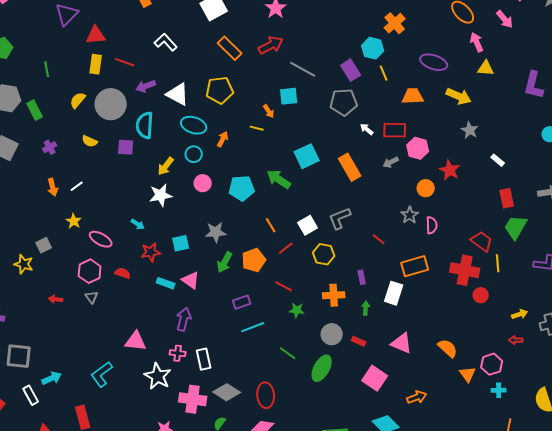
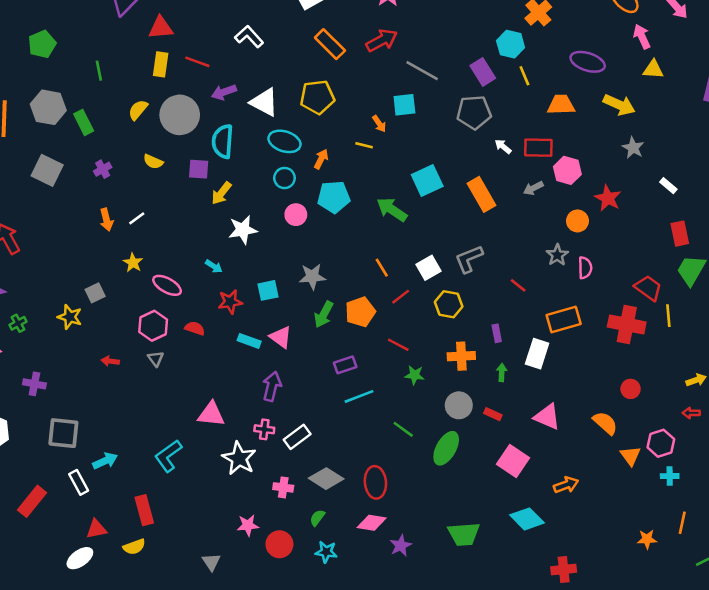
yellow arrow: (166, 166) -> (221, 193), moved
cyan pentagon: (242, 188) -> (334, 197), moved
red circle: (481, 295) -> (631, 389), moved
white rectangle: (204, 359) -> (297, 437), turned 65
pink cross: (193, 399) -> (283, 487), size x0.6

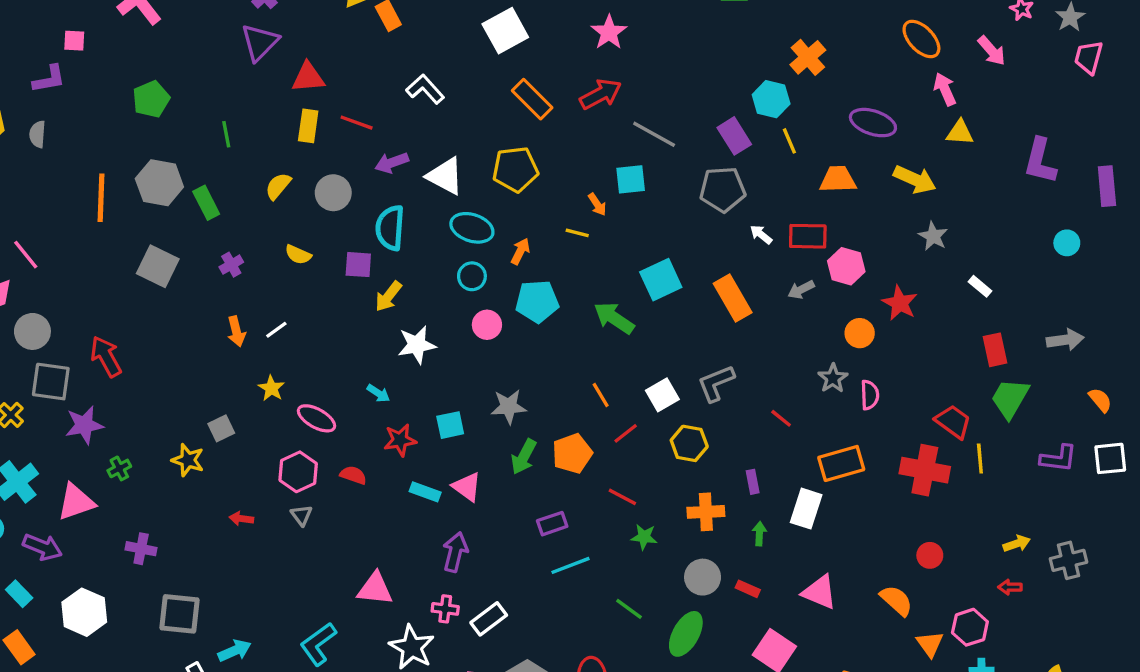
gray circle: (180, 115) -> (333, 193), size x0.7

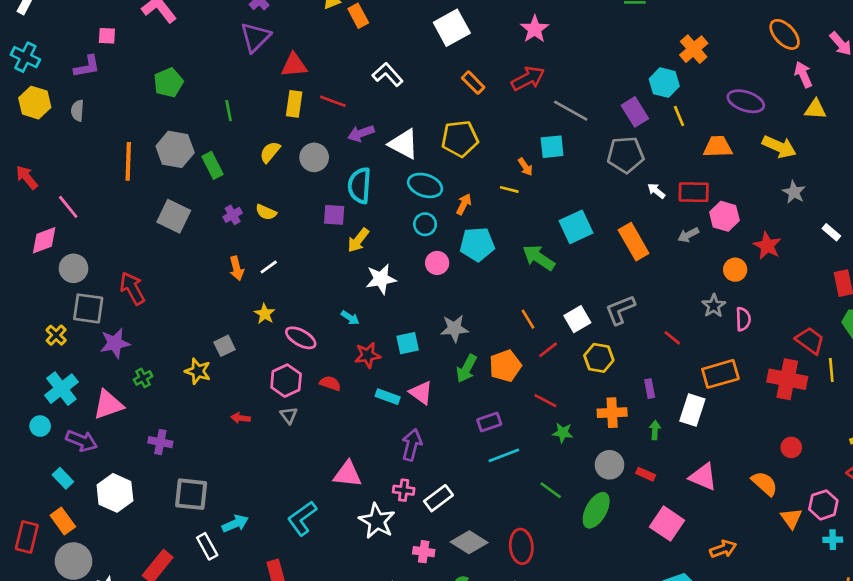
orange rectangle: (532, 99) -> (473, 83), size x0.7
yellow semicircle: (298, 255) -> (266, 212), moved

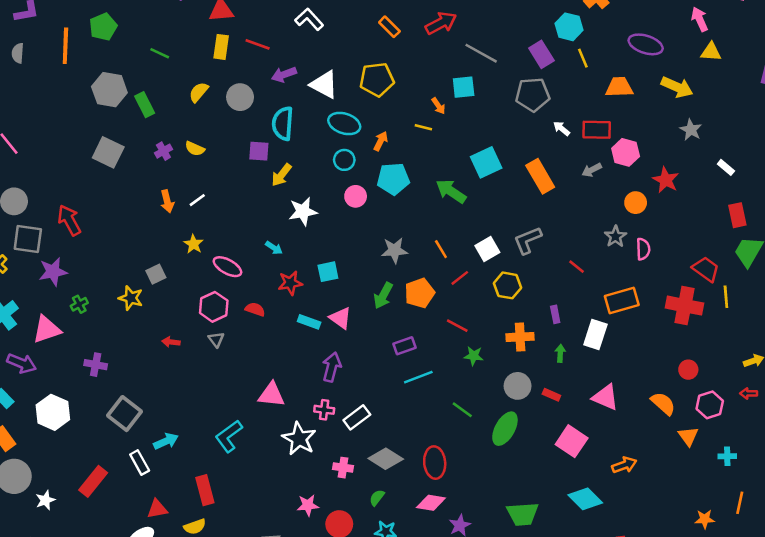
green line: (229, 111) -> (160, 53), turned -54
orange line: (128, 161) -> (65, 46), moved
gray star: (454, 328) -> (394, 250), moved
gray square: (191, 494) -> (125, 414), turned 32
pink hexagon: (823, 505) -> (710, 405), moved

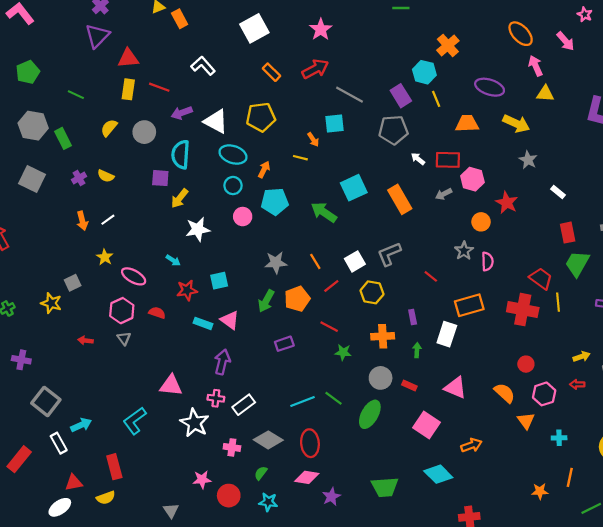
cyan line: (418, 377) -> (302, 401), moved

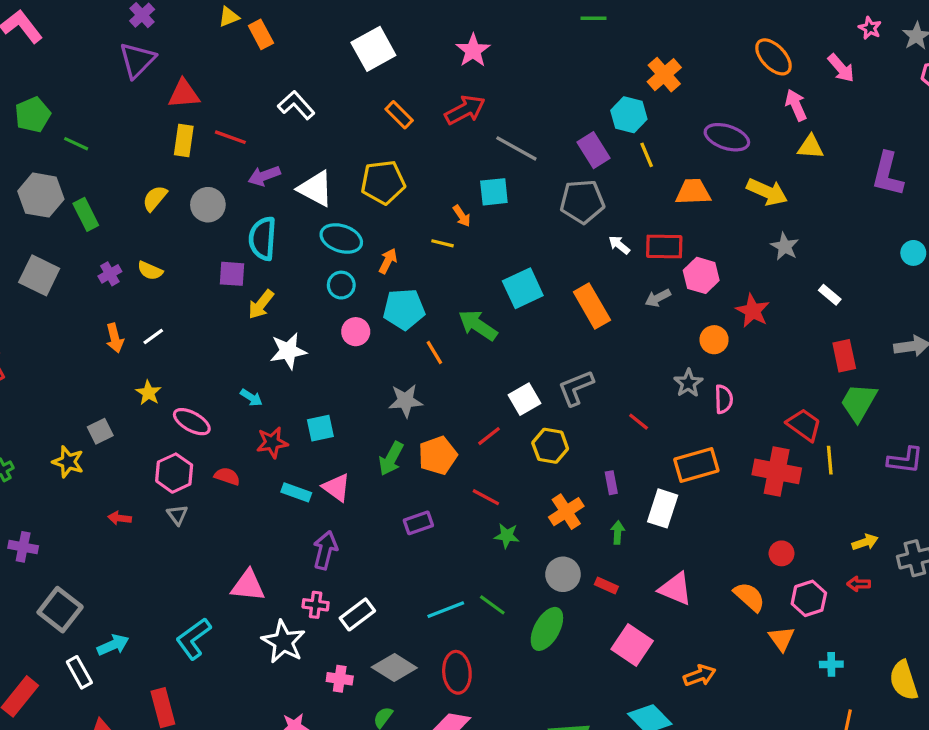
green line: (76, 95) -> (76, 144), moved
orange line: (315, 261) -> (434, 353), moved
orange cross: (383, 336) -> (566, 512), turned -30

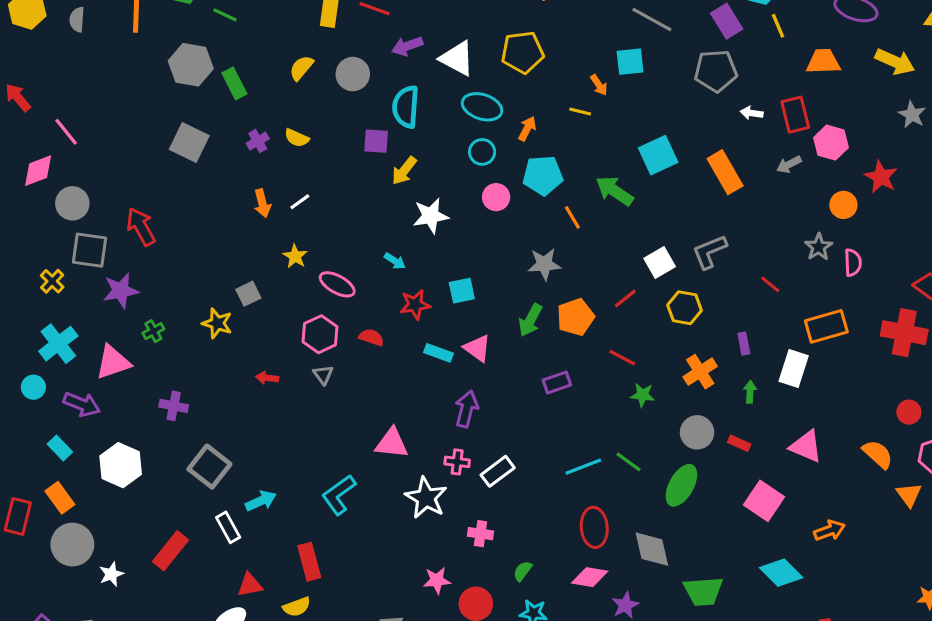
white arrow: (619, 245) -> (752, 113), turned -30
red rectangle: (664, 246) -> (795, 115), turned 75
gray diamond: (394, 667) -> (652, 549), moved, turned 45

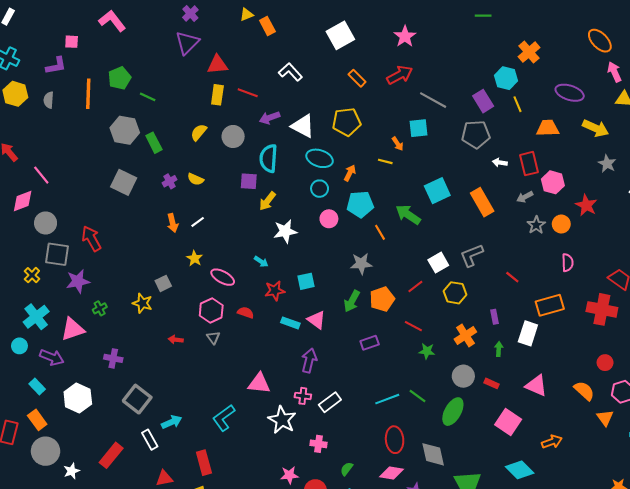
gray star: (819, 247) -> (536, 225), moved

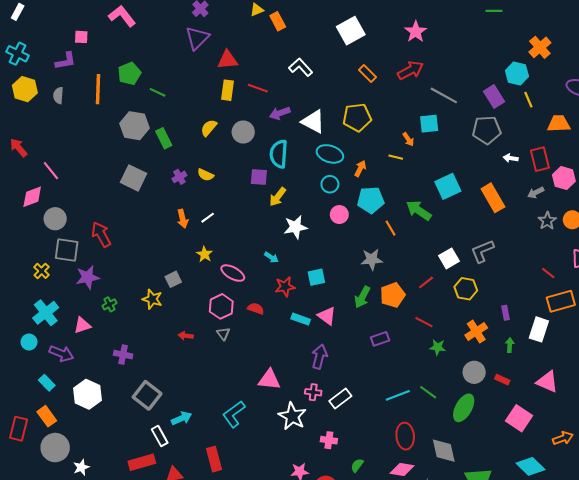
red line: (512, 277) -> (548, 273), moved
pink triangle: (73, 329) -> (82, 325), size x0.7
red rectangle: (111, 455) -> (142, 462), moved, turned 35

